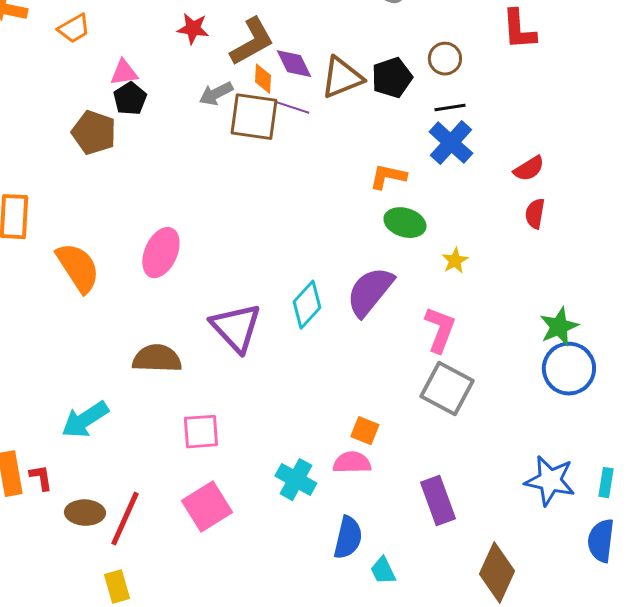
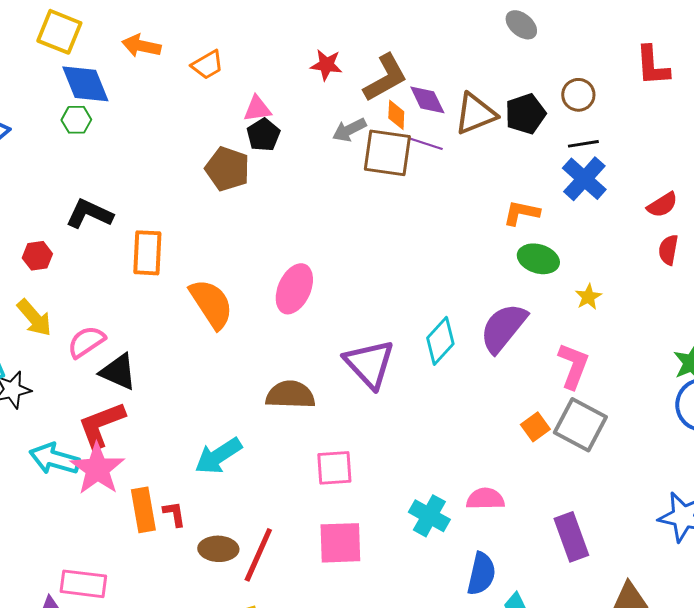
orange square: (365, 431) -> (535, 427), moved, turned 32
pink square: (207, 507) -> (340, 543), turned 30

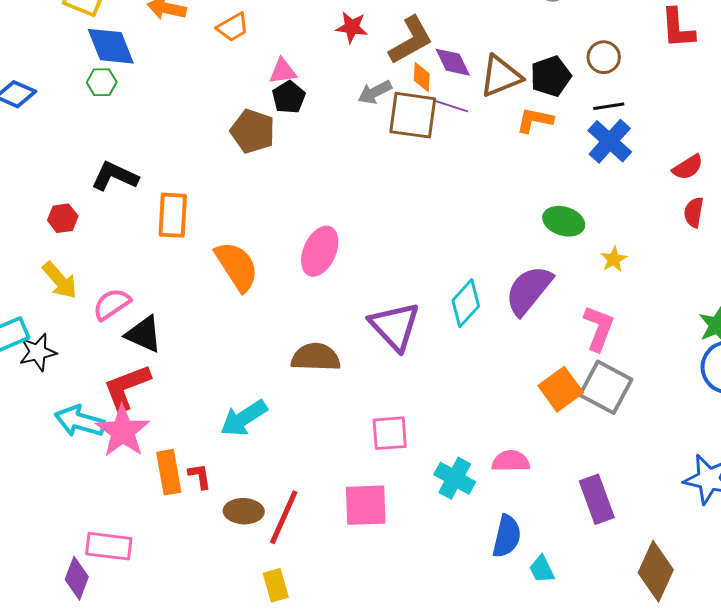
orange L-shape: (521, 213) -> (535, 120), moved
orange square: (535, 427) -> (561, 389), size x1.5
pink square: (334, 468) -> (390, 433), moved

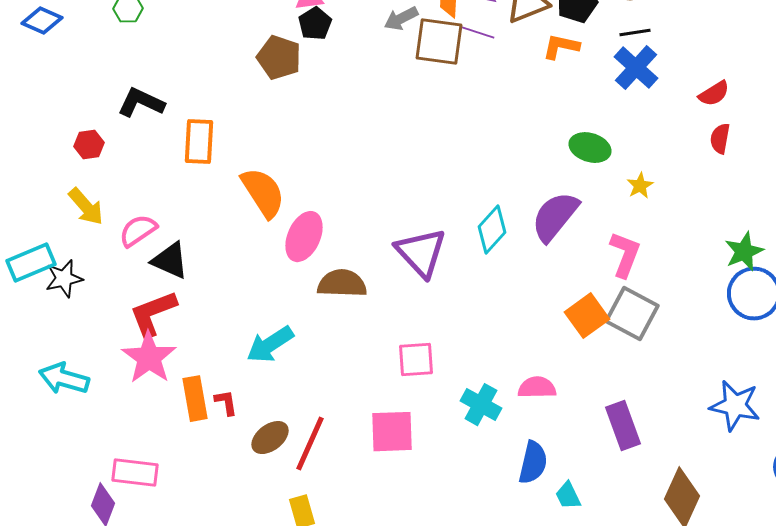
pink ellipse: (320, 251) -> (304, 237), moved
cyan arrow: (80, 421) -> (64, 379), moved
brown ellipse: (244, 511) -> (270, 438), turned -39

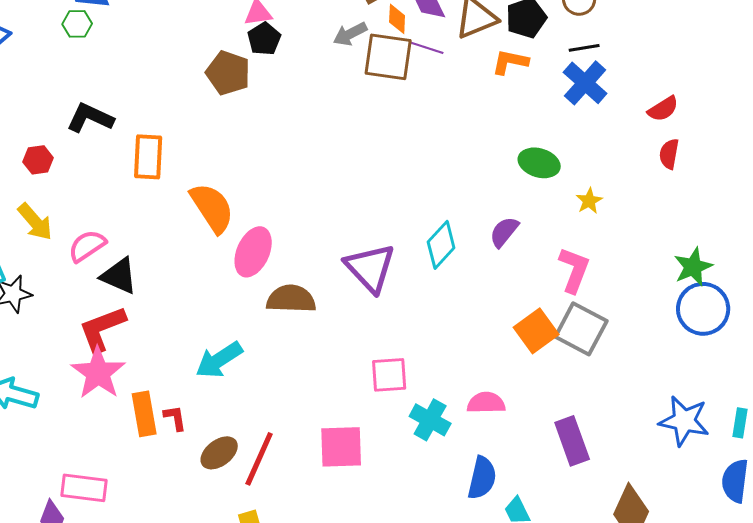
purple semicircle: (555, 217) -> (504, 232), size x0.6
pink square: (416, 360) -> (389, 375), moved

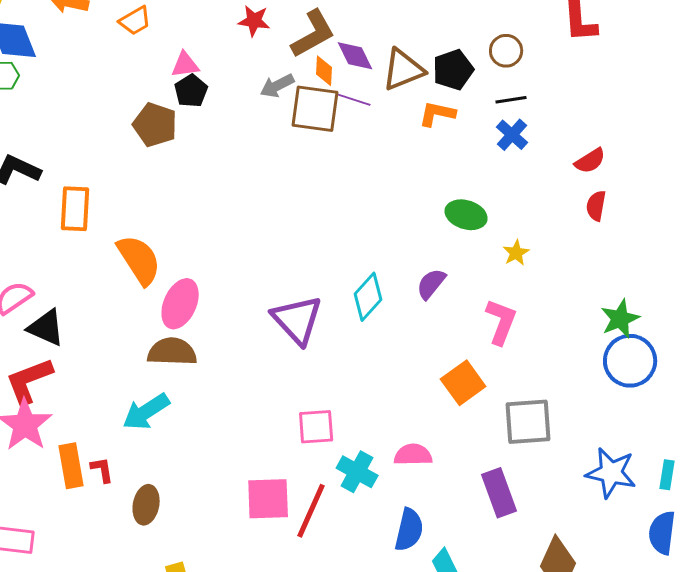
blue cross: (585, 83) -> (512, 135), size x0.7
brown semicircle: (291, 299) -> (172, 352), moved
gray square: (581, 329) -> (528, 422), moved, turned -32
brown ellipse: (219, 453) -> (146, 505), turned -42
red line: (259, 459) -> (311, 511), moved

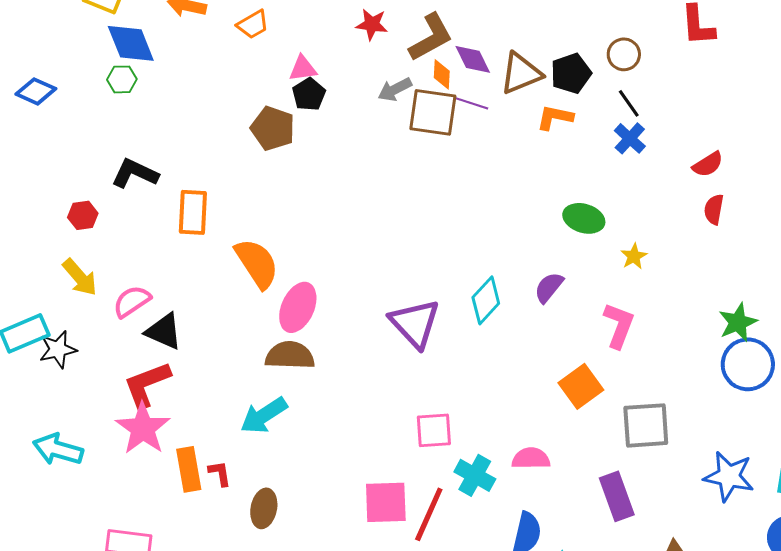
black line: (511, 100) -> (629, 103), turned 64

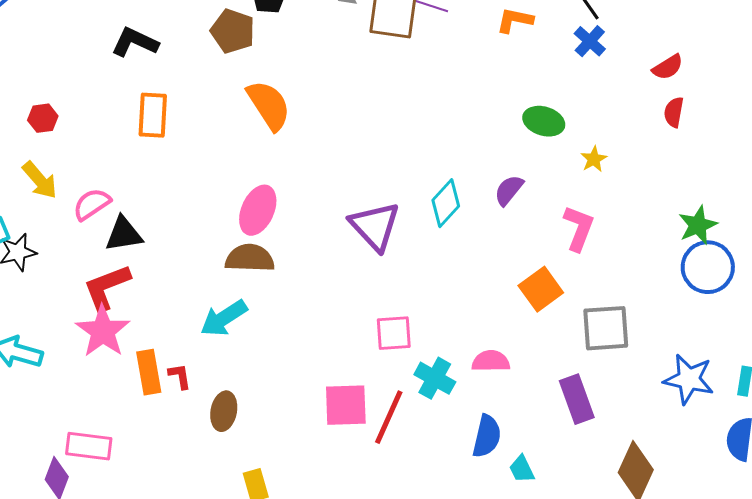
black L-shape: (135, 173) -> (135, 42), moved
orange semicircle: (257, 263) -> (269, 105), moved
black triangle: (164, 331) -> (124, 234), turned -33

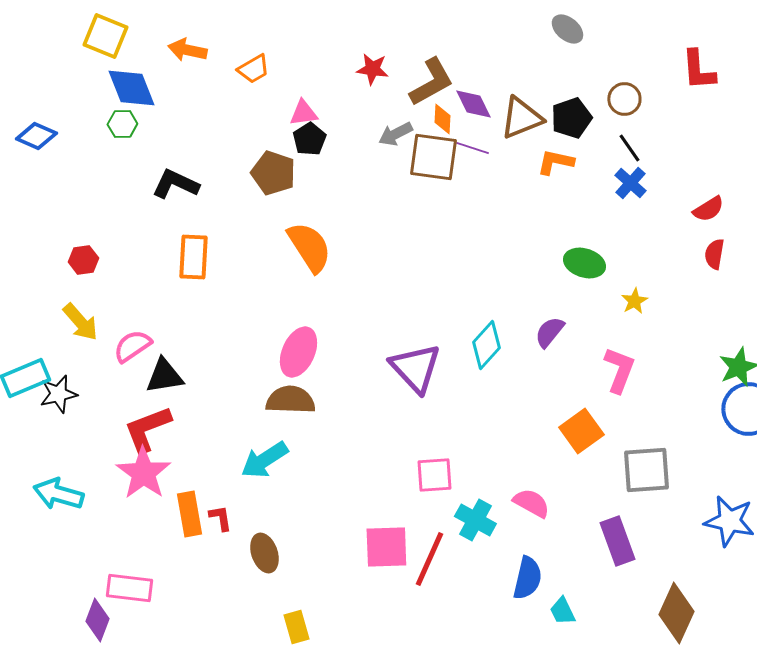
pink semicircle: (491, 361) -> (531, 503), turned 30
brown ellipse: (224, 411) -> (264, 553), turned -30

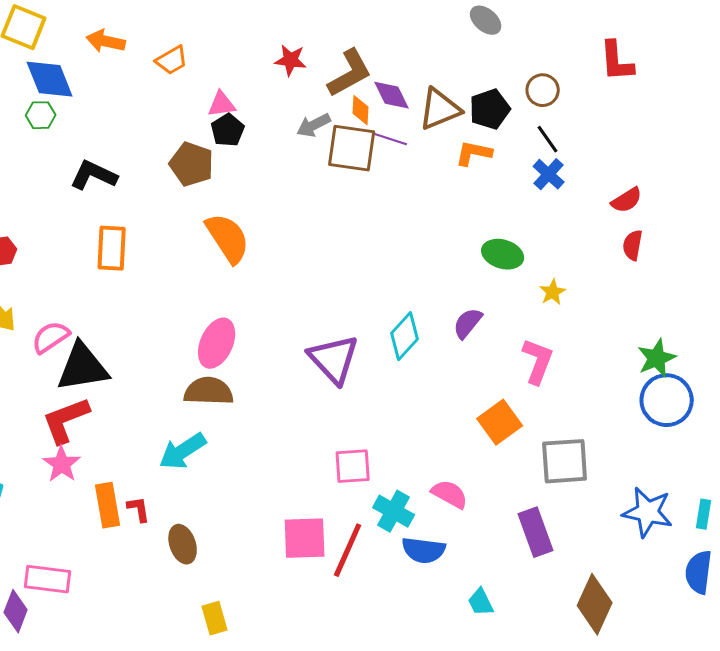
black triangle: (164, 376) -> (83, 367), size x1.4
pink star: (143, 473) -> (62, 464), size x0.7
blue semicircle: (527, 578) -> (424, 550), moved, turned 84

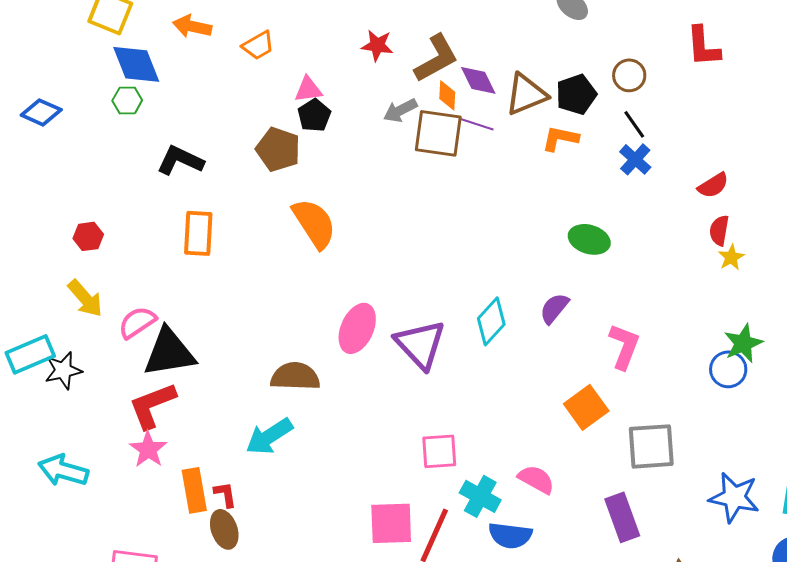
yellow star: (553, 292) -> (731, 257), moved
pink ellipse: (217, 343) -> (357, 328), moved
blue circle: (667, 400) -> (728, 369), moved, size x0.7
brown ellipse: (183, 544) -> (224, 529), moved

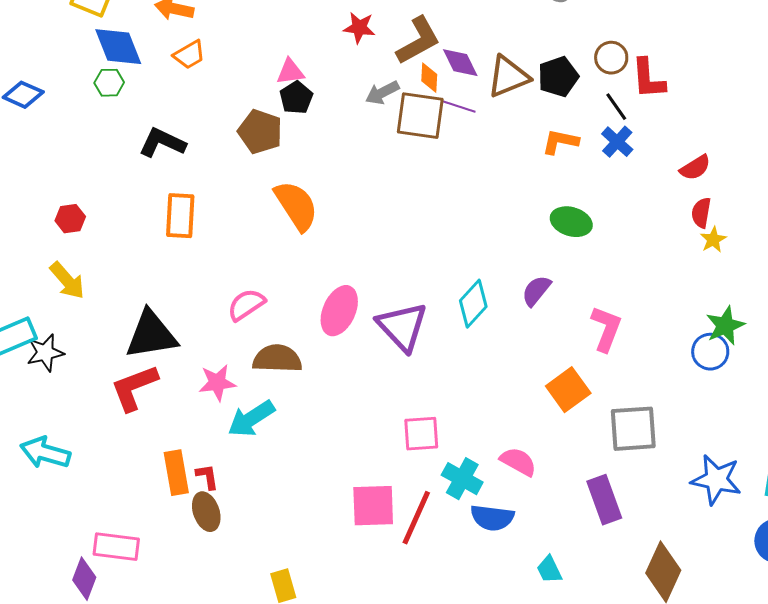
orange trapezoid: (258, 45) -> (189, 55), moved
red L-shape: (703, 46) -> (648, 79), moved
orange L-shape: (560, 138) -> (560, 142), moved
pink semicircle: (137, 322) -> (246, 305), moved
pink star: (148, 449) -> (217, 383), moved, turned 30

